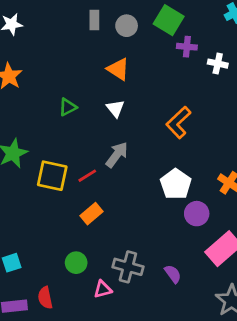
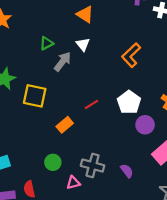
gray arrow: (117, 155) -> (63, 62), moved
red line: (87, 176) -> (91, 104), moved

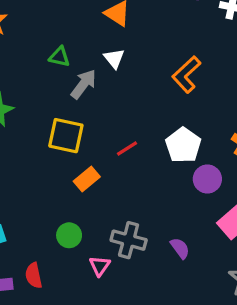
green triangle: (46, 43) -> (59, 57), turned 40
yellow square: (35, 96) -> (66, 136), moved
pink triangle: (73, 183) -> (100, 266), turned -40

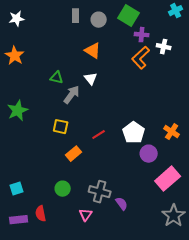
orange L-shape: (186, 74) -> (141, 58), moved
yellow square: (66, 136) -> (61, 127), size x0.7
purple semicircle: (180, 248) -> (122, 204), moved
pink triangle: (100, 266) -> (86, 215), moved

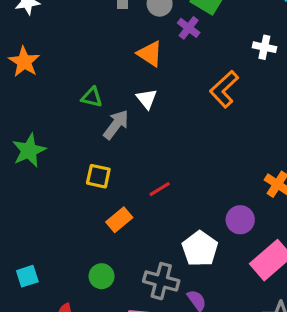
purple cross: (142, 35) -> (189, 28), moved, turned 32
orange L-shape: (141, 58) -> (224, 89), moved
white pentagon: (134, 133) -> (200, 249), moved

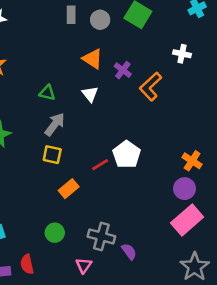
purple cross: (189, 28) -> (123, 70), moved
gray arrow: (116, 125) -> (55, 124), moved
purple circle: (240, 220) -> (185, 189), moved
white pentagon: (200, 249) -> (127, 155), moved

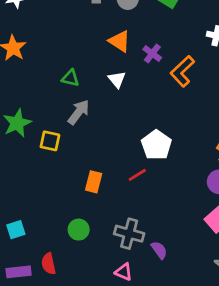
yellow square: (52, 155) -> (50, 141), moved
red line: (100, 165) -> (137, 175), moved
orange rectangle: (69, 189) -> (94, 182), turned -36
pink triangle: (84, 265) -> (124, 272), moved, turned -42

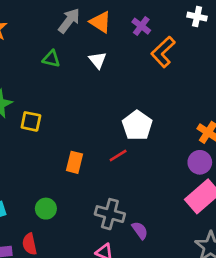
purple cross: (152, 53) -> (141, 26), moved
gray arrow: (79, 112) -> (69, 21), moved
green circle: (79, 230) -> (46, 209), moved

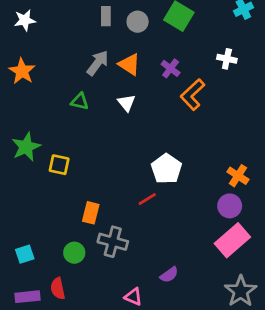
orange rectangle: (74, 162) -> (91, 213), moved
gray cross: (110, 214) -> (113, 242), moved
purple semicircle: (140, 230) -> (169, 275), turned 90

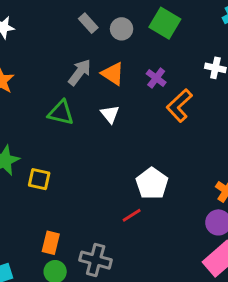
gray rectangle: (106, 16) -> (88, 23), turned -42
green triangle: (80, 101) -> (61, 113), size x1.4
orange rectangle: (91, 213) -> (51, 243), moved

